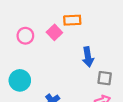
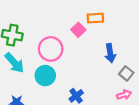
pink circle: (25, 36) -> (51, 49), moved, size x1.5
gray square: (105, 78) -> (126, 73), turned 32

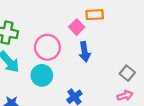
blue arrow: (110, 53) -> (85, 52), moved

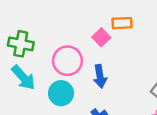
blue arrow: (85, 52) -> (100, 76), moved

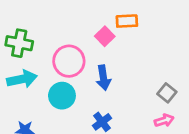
cyan arrow: (23, 78) -> (22, 79), turned -60

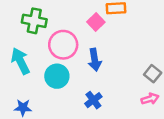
green cross: (19, 43) -> (34, 21), moved
cyan arrow: (22, 79) -> (20, 61), turned -104

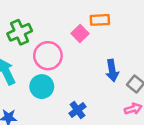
green cross: (34, 21) -> (20, 32), turned -35
blue arrow: (95, 60) -> (112, 71), moved

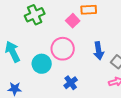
green cross: (20, 32) -> (35, 15), moved
pink circle: (48, 56) -> (63, 49), moved

